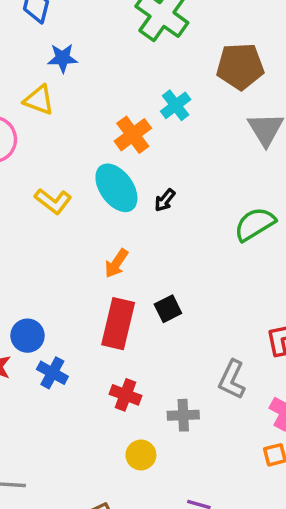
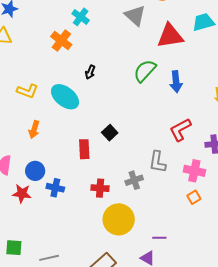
cyan ellipse: (116, 188) -> (65, 97), moved
orange arrow: (116, 263) -> (34, 129), moved
red rectangle: (118, 324) -> (84, 149), size x0.7
gray cross: (183, 415) -> (134, 180), moved
yellow circle: (141, 455) -> (119, 219), size x1.8

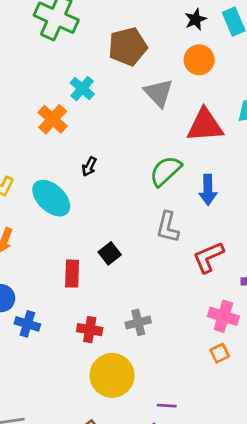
gray L-shape: (157, 162) -> (168, 227), moved

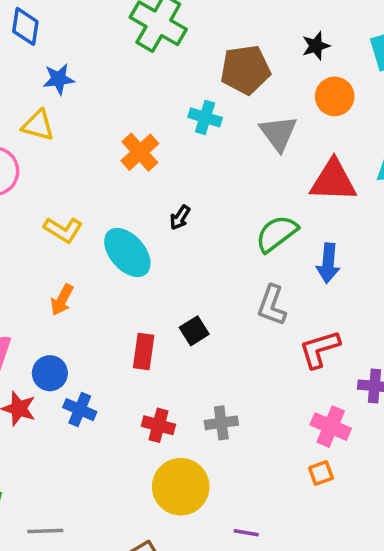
black star: (196, 19) -> (316, 46), moved
cyan cross: (82, 89) -> (205, 117), moved, turned -30

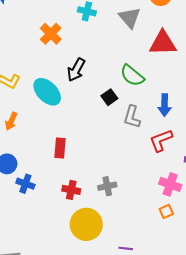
black arrow: (180, 218) -> (76, 70), size x1.6
green semicircle: (277, 234) -> (132, 75), turned -100
blue arrow: (328, 263) -> (165, 105), moved
black square: (194, 331) -> (109, 97), moved

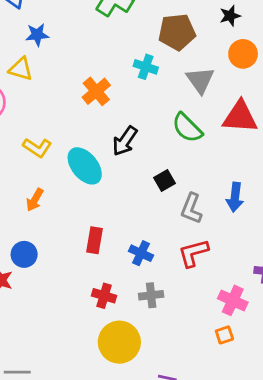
green semicircle: (132, 75) -> (187, 128), moved
red L-shape: (161, 140) -> (193, 253), moved
blue cross: (25, 184) -> (141, 253), moved

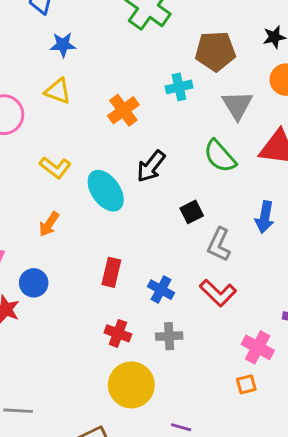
cyan cross: (146, 67) -> (179, 87), turned -35
yellow triangle: (21, 69) -> (58, 91), moved
blue arrow: (235, 197) -> (265, 217), moved
red L-shape: (193, 253) -> (218, 293), turned -124

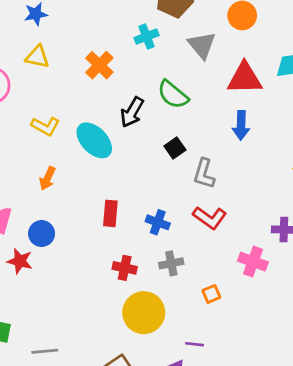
green semicircle: (220, 156) -> (173, 94), moved
blue arrow: (265, 217) -> (241, 125), moved
orange square: (246, 384) -> (211, 294), moved

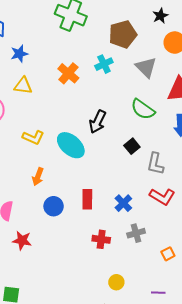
orange cross: (99, 65) -> (68, 73), moved
green semicircle: (173, 94) -> (143, 109), moved
blue cross: (158, 222) -> (123, 203), turned 30
blue circle: (42, 234) -> (54, 206), moved
yellow circle: (144, 313) -> (116, 282), moved, size x0.5

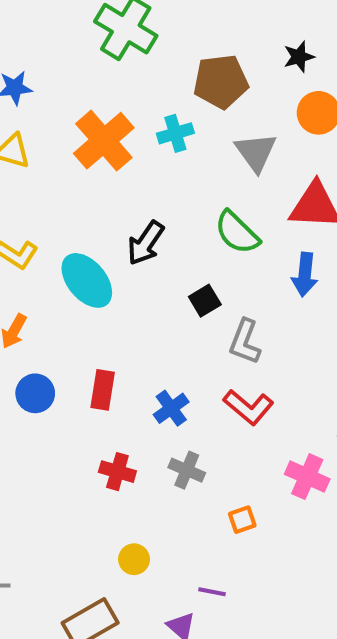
orange cross: (68, 73) -> (104, 141), size x1.4
gray cross: (136, 233) -> (187, 470), turned 30

